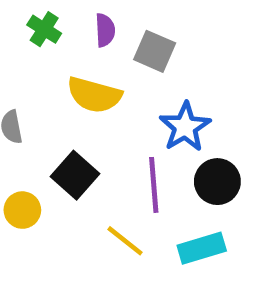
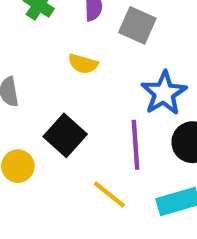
yellow semicircle: (94, 95) -> (83, 64), size x0.6

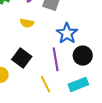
yellow line: (109, 194) -> (45, 84), turned 30

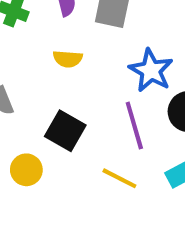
yellow line: (45, 84) -> (119, 178), turned -30

